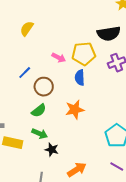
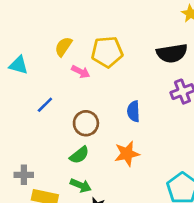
yellow pentagon: (84, 54) -> (107, 52), moved
pink arrow: (59, 58) -> (81, 72), moved
blue line: (25, 73) -> (45, 105), moved

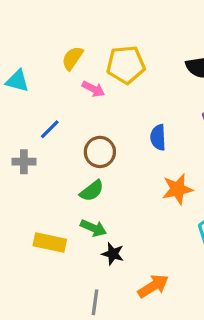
orange star: (127, 154) -> (177, 189), moved
gray cross: (24, 175) -> (24, 162), moved

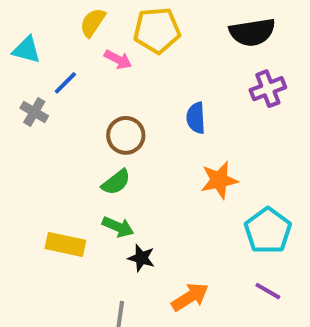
blue line: (50, 129) -> (65, 83), moved
gray cross: (24, 162) -> (34, 112), moved, turned 30

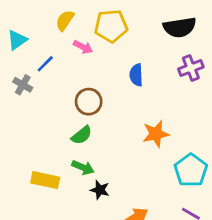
cyan triangle: (26, 50) -> (17, 40), turned -50
blue semicircle: (196, 118) -> (136, 75), moved

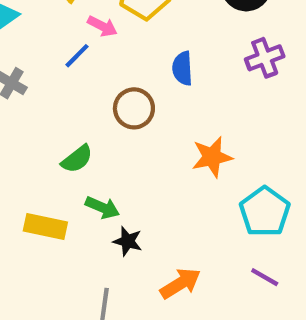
blue line: (45, 64) -> (77, 56), moved
brown circle: (89, 102) -> (134, 108), moved
green semicircle: (82, 135) -> (77, 159), moved

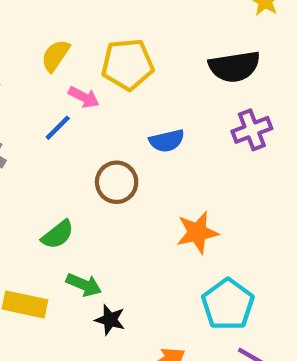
blue semicircle: (182, 68) -> (167, 141), turned -100
cyan pentagon: (265, 212) -> (228, 304), moved

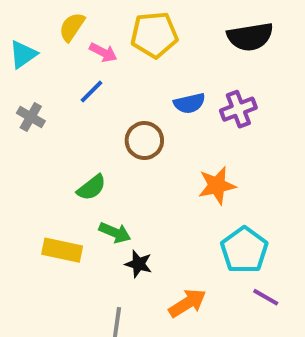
yellow semicircle: (55, 56) -> (72, 27), moved
pink arrow: (84, 97) -> (103, 52), moved
purple cross: (252, 130) -> (238, 109), moved

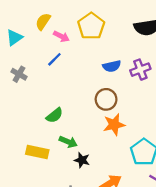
yellow pentagon: (154, 35) -> (91, 26), turned -30
brown circle: (144, 140) -> (106, 99), moved
orange star: (217, 186) -> (114, 125), moved

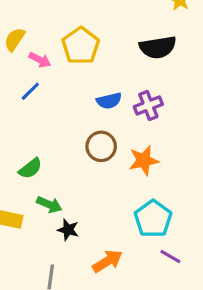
orange star: (114, 125) -> (144, 161), moved

